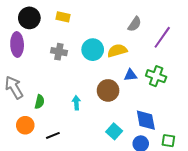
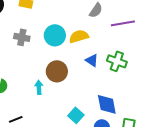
purple line: (162, 37) -> (123, 23), turned 45
blue triangle: (130, 75) -> (92, 60), turned 40
brown circle: (108, 90) -> (57, 71), moved

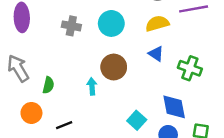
yellow semicircle: (79, 36) -> (157, 23), moved
green cross: (117, 61) -> (190, 68), moved

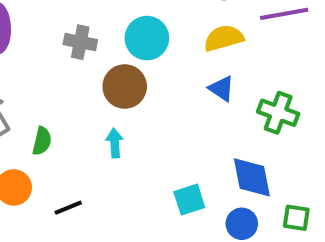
brown circle: (114, 67) -> (125, 87), moved
cyan square: (137, 120) -> (189, 200), turned 30

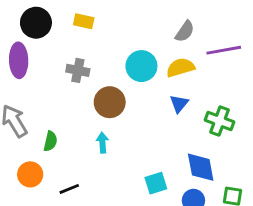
cyan circle: (147, 38) -> (141, 66), moved
blue triangle: (222, 89) -> (179, 104), turned 36

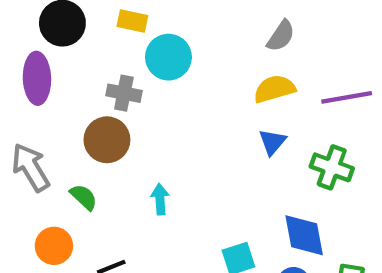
purple line: (224, 50) -> (347, 97), moved
cyan circle: (141, 66) -> (168, 57), moved
brown circle: (110, 102) -> (107, 140), moved
green semicircle: (50, 141) -> (84, 197), turned -60

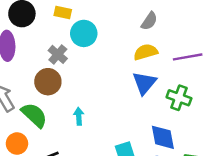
gray cross: (124, 93) -> (58, 54), turned 30
blue triangle: (272, 142) -> (144, 83), size x1.5
green semicircle: (84, 197) -> (34, 115), size x1.6

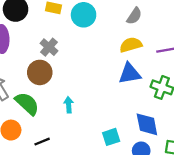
cyan circle: (84, 33) -> (84, 15), moved
blue triangle: (144, 83) -> (130, 74), turned 40

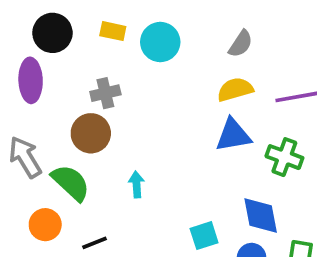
gray cross: (49, 47) -> (105, 93), turned 36

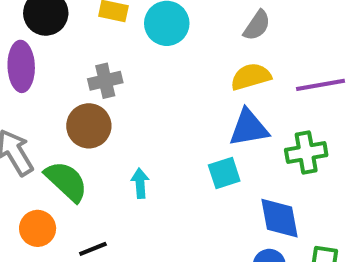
green cross: (284, 157) -> (306, 153), turned -30
cyan square: (204, 236) -> (224, 173), moved

